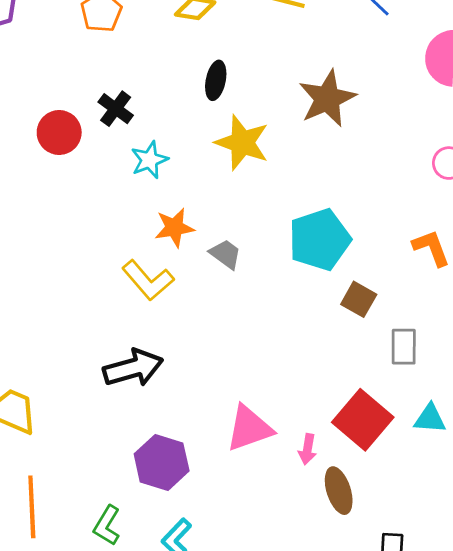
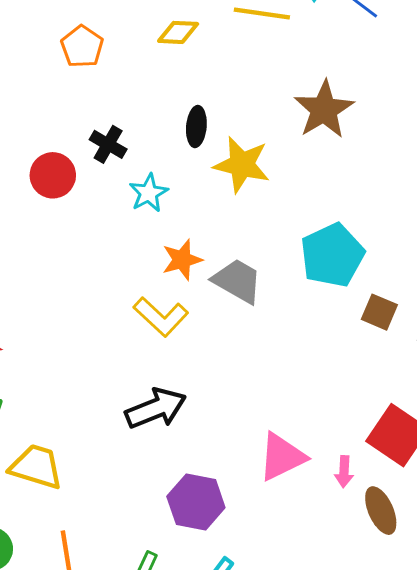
black ellipse: (216, 80) -> (196, 127), moved
gray trapezoid: (225, 254) -> (237, 281), size x1.5

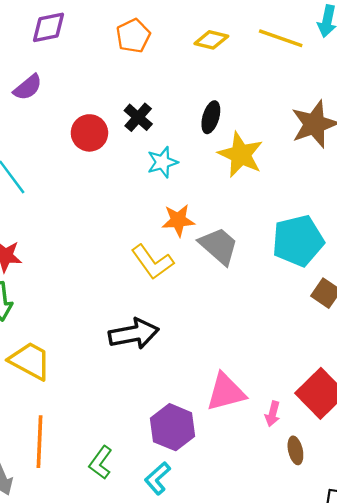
purple hexagon: (196, 502) -> (173, 427), moved
brown ellipse: (381, 511) -> (295, 450), size x0.7

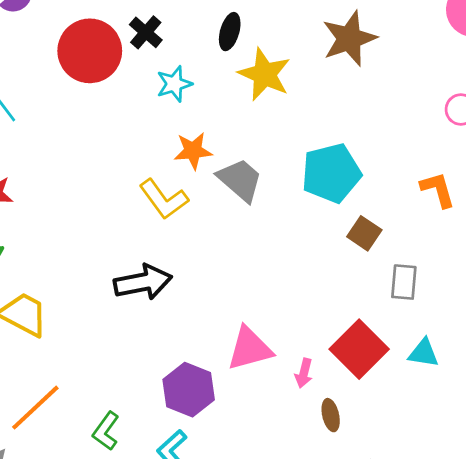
red circle: (89, 133) -> (90, 51), size x1.5
orange line: (40, 442) -> (35, 408), turned 45

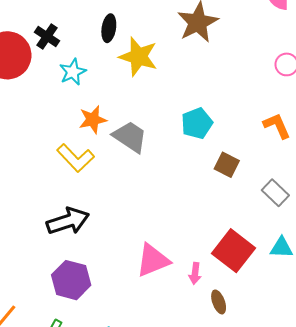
cyan pentagon: (331, 173) -> (197, 123), size x0.7
gray rectangle: (404, 282) -> (275, 193), moved, turned -44
purple hexagon: (189, 390) -> (71, 280), moved

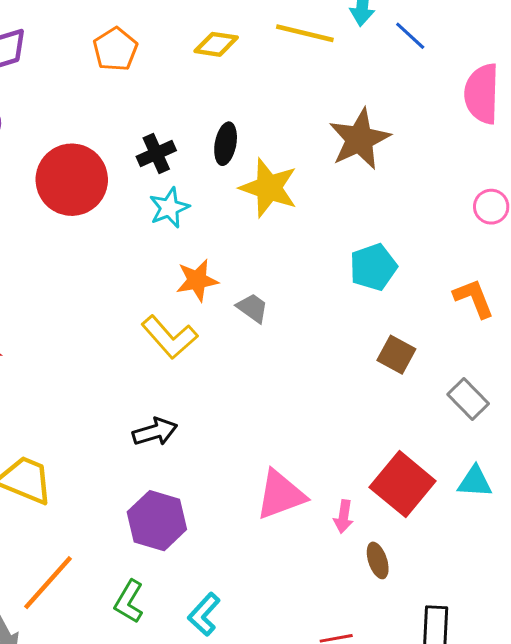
black cross: (47, 36) -> (156, 154), moved, turned 30
cyan pentagon: (197, 123) -> (373, 267), moved
gray trapezoid: (130, 137) -> (252, 308), size x0.6
black arrow: (68, 221) -> (155, 432), size x0.7

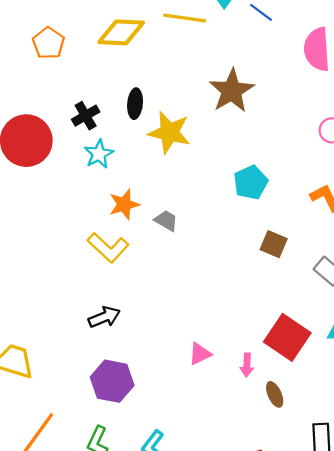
yellow diamond: (216, 44) -> (121, 32), size x1.5
pink triangle: (281, 495) -> (200, 354), size x0.6

